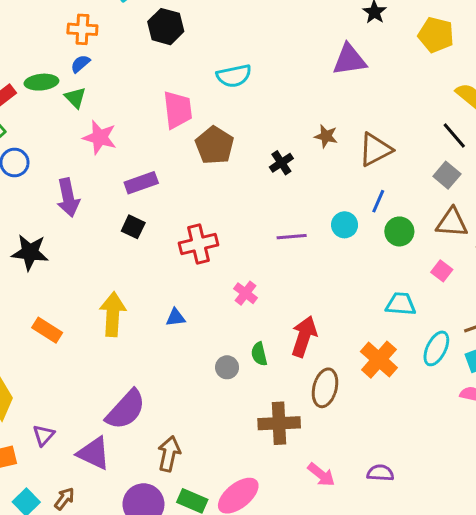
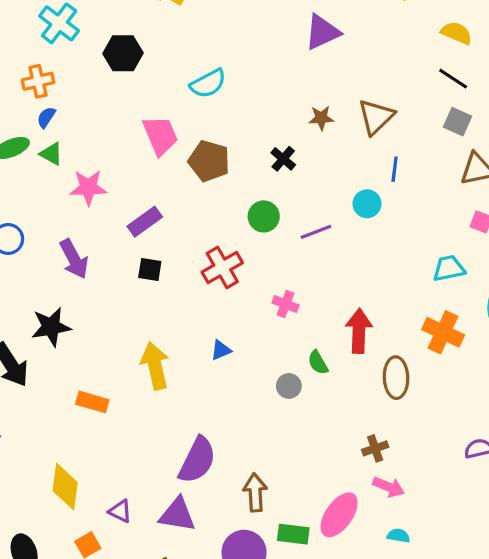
green circle: (399, 231) -> (264, 216), moved
brown cross: (279, 423) -> (375, 448), moved, size x0.6
purple triangle: (44, 435) -> (120, 511), turned -30
pink arrow: (321, 475) -> (389, 487), moved

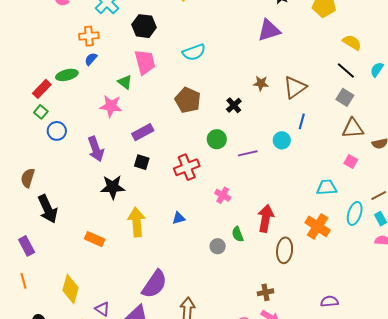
pink trapezoid: (160, 135) -> (145, 62), moved
green triangle: (51, 154) -> (125, 82), moved
black star: (51, 327) -> (113, 187), moved

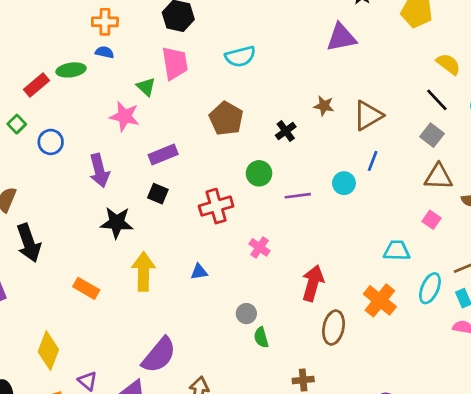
blue semicircle: (91, 59) -> (105, 52), turned 56
green square: (41, 112) -> (17, 124), moved
green semicircle: (238, 234) -> (261, 337), moved

